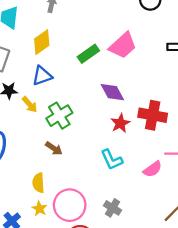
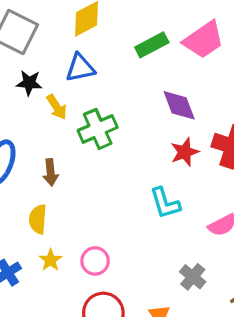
brown arrow: (54, 148) -> (51, 172), moved, turned 42
yellow semicircle: (38, 183) -> (38, 219), moved
pink circle: (70, 205) -> (95, 261), size x0.6
gray cross: (112, 208) -> (193, 277), moved

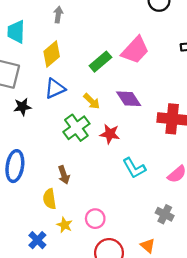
yellow arrow: (57, 107) -> (92, 101), moved
red star: (185, 152) -> (110, 134), moved, turned -30
brown arrow: (51, 172) -> (64, 175), moved

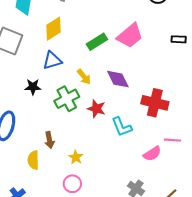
black star: (22, 107) -> (33, 87), moved
cyan L-shape: (134, 168) -> (122, 127), moved
yellow star: (65, 225) -> (76, 157), moved

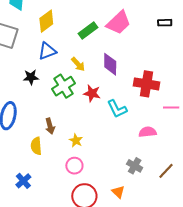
purple diamond: (118, 79) -> (110, 64), turned 30
pink line: (173, 140) -> (171, 107), moved
pink semicircle: (152, 154) -> (148, 132), turned -150

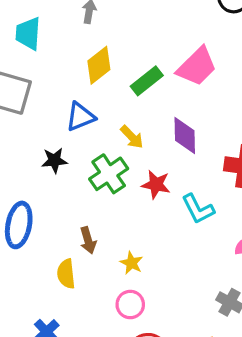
yellow diamond: (46, 21) -> (99, 65), moved

